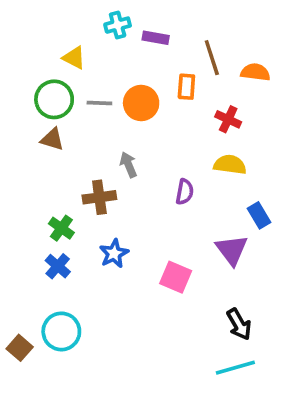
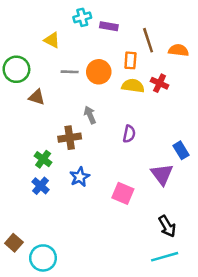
green circle: (54, 99) -> (16, 69), moved
yellow semicircle: (230, 165) -> (133, 86), moved
cyan circle: (61, 331) -> (43, 258), moved

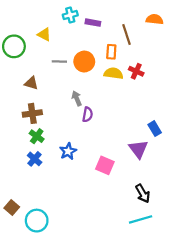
orange semicircle: (178, 50) -> (155, 19), moved
green circle: (16, 69) -> (14, 46), moved
purple semicircle: (129, 134) -> (88, 115), moved
brown cross: (70, 138) -> (32, 113), moved

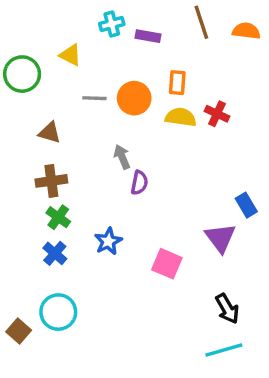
brown line: (126, 34) -> (201, 22), moved
cyan circle: (37, 221) -> (58, 312), moved

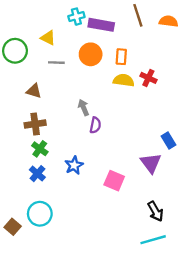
purple rectangle: (148, 36) -> (101, 25), size x1.5
gray line: (94, 98) -> (56, 63), moved
orange circle: (134, 98) -> (91, 54), moved

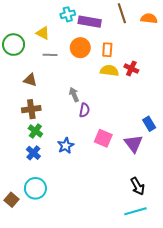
pink square: (114, 181) -> (103, 138), moved

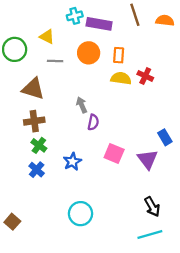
brown triangle: (30, 80) -> (33, 89), size x1.5
cyan circle: (35, 188) -> (81, 214), moved

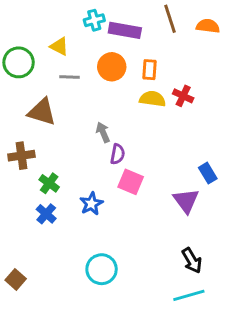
brown cross: (34, 121) -> (21, 156), moved
pink square: (114, 153) -> (131, 182), moved

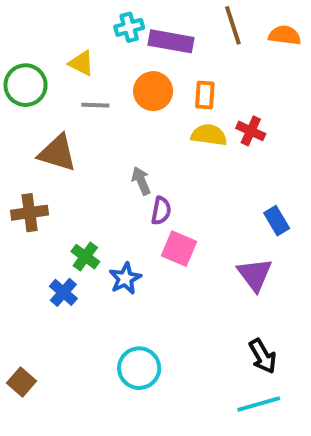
blue rectangle: (208, 173) -> (277, 221), moved
green cross: (49, 183) -> (85, 257), moved

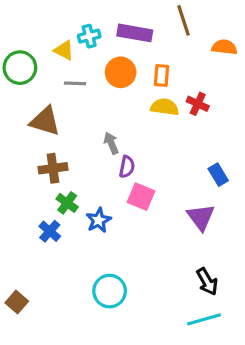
cyan cross: (129, 27) -> (89, 36), moved
orange semicircle: (285, 35) -> (224, 47), moved
brown cross: (30, 213) -> (53, 168), moved

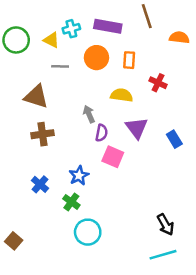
green circle: (20, 68) -> (16, 40), moved
yellow semicircle: (165, 107) -> (122, 95), moved
green cross: (67, 203) -> (71, 202), moved
purple triangle: (201, 217) -> (137, 128), moved

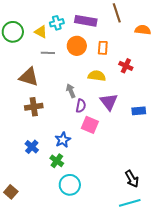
blue rectangle: (174, 139) -> (139, 111), turned -64

